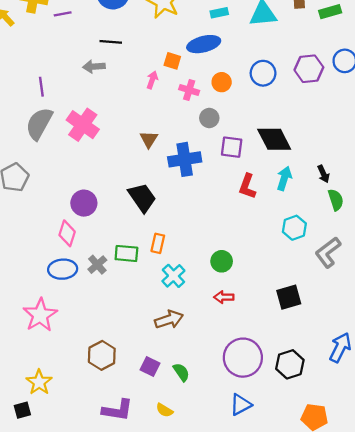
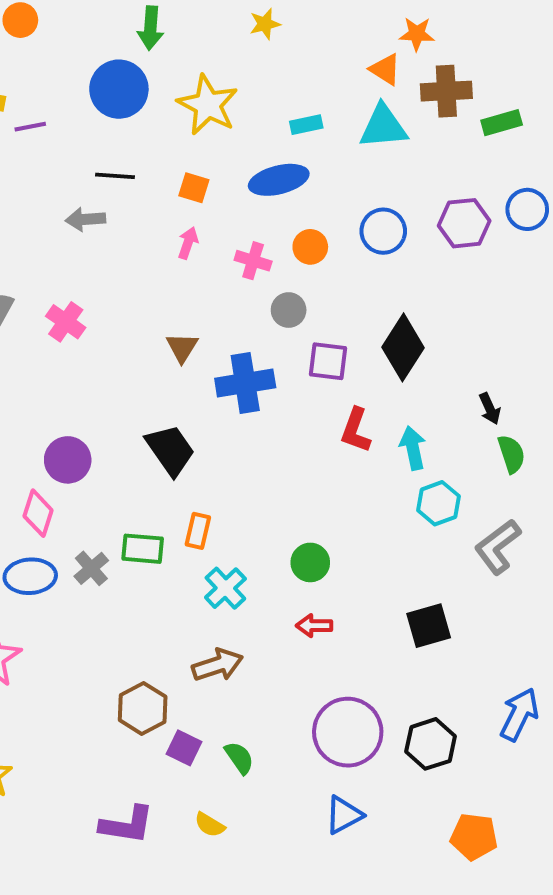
orange square: (172, 61) -> (194, 188), moved
pink cross: (83, 125) -> (66, 322), size x0.7
black diamond: (274, 139) -> (403, 347), turned 60
cyan arrow: (284, 178) -> (413, 448), moved, turned -30
brown hexagon: (102, 355) -> (143, 708), moved

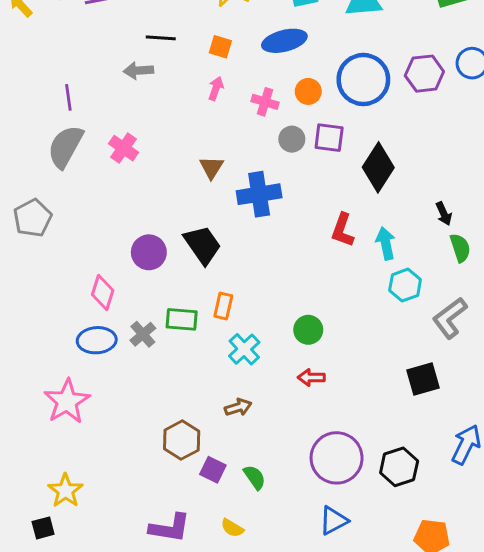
blue circle: (383, 231) -> (363, 80), size x1.5
purple square: (328, 361) -> (329, 138), moved
purple circle: (68, 460) -> (149, 252), moved
black square: (429, 626) -> (423, 379), moved
brown arrow: (218, 665) -> (238, 407), size x0.7

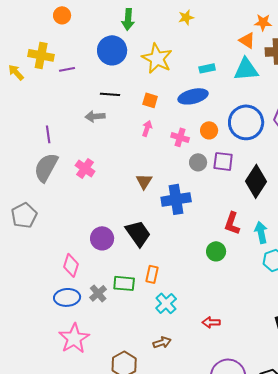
green circle: (308, 330) -> (216, 251), moved
pink star: (67, 401) -> (74, 338), moved

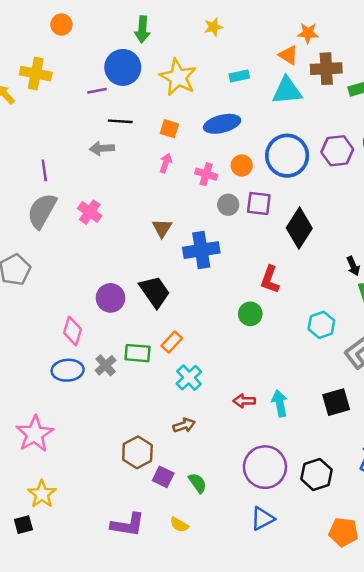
cyan rectangle: (207, 68) -> (239, 76), moved
purple line: (67, 69) -> (97, 91), moved
cyan arrow: (261, 232) -> (280, 403), moved
orange rectangle: (152, 274) -> (172, 342), turned 30
pink star: (74, 338) -> (34, 434), moved

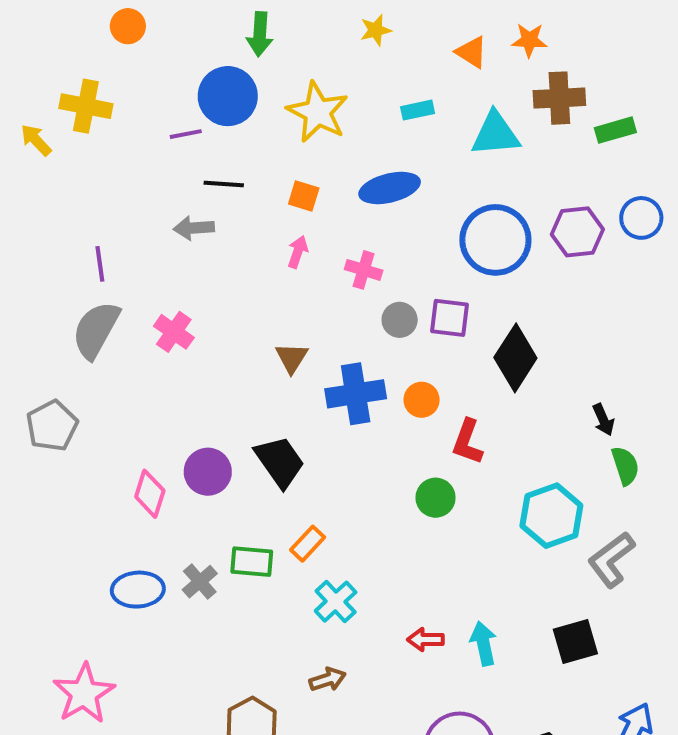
orange triangle: (288, 55) -> (471, 52), moved
orange circle: (242, 165) -> (422, 400), moved
cyan hexagon: (321, 325) -> (551, 516), size x1.4
pink diamond: (73, 331) -> (150, 494), moved

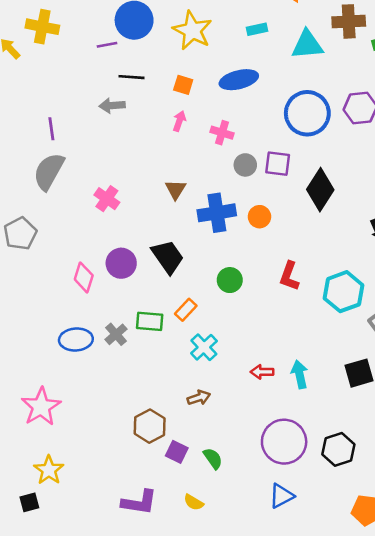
pink cross: (174, 332) -> (107, 199), moved
red L-shape: (467, 442) -> (289, 276), moved
green circle: (436, 498) -> (230, 280), moved

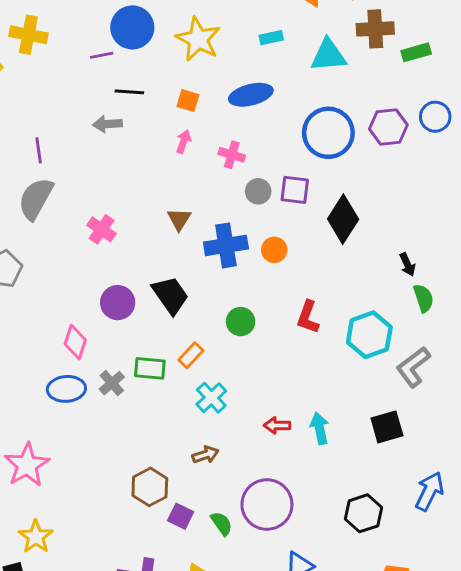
pink diamond: (84, 277) -> (75, 342), moved
purple circle: (284, 442) -> (267, 504), moved

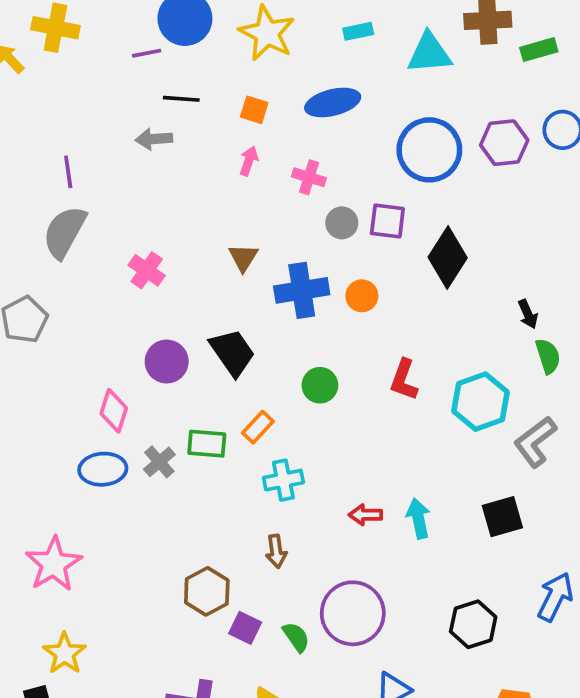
cyan cross: (211, 398) -> (283, 480), turned 32
brown arrow: (205, 455) -> (276, 551), turned 100

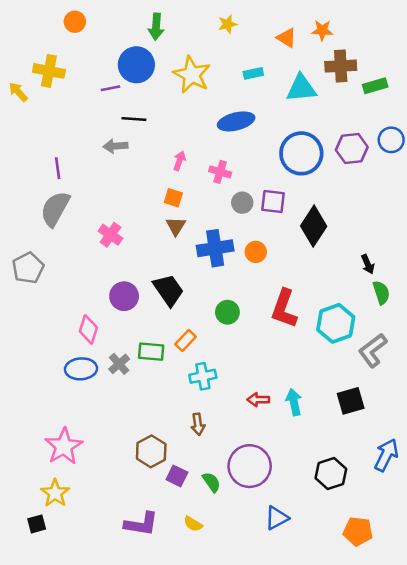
orange square: (254, 110) -> (173, 198), moved
red L-shape: (404, 380) -> (284, 309), size x1.4
pink star: (54, 564) -> (64, 446), moved

